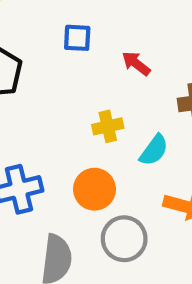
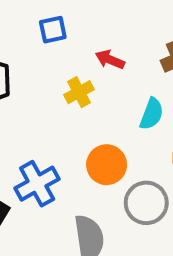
red arrow: (136, 63) -> (110, 60), moved
yellow cross: (108, 126) -> (79, 92), moved

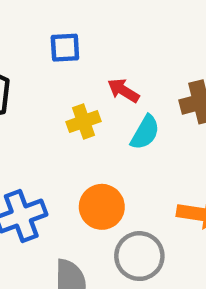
cyan semicircle: (152, 114) -> (145, 132), moved

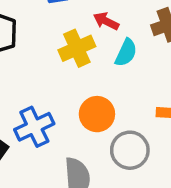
yellow cross: (84, 122) -> (77, 48), size x1.4

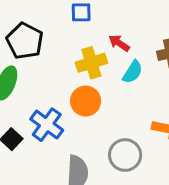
orange circle: (97, 114) -> (86, 101), moved
blue cross: (34, 127) -> (47, 125), turned -36

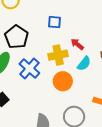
orange circle: (86, 101) -> (63, 81), moved
blue cross: (47, 125) -> (29, 69), moved

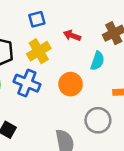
yellow cross: (58, 55) -> (39, 51), moved
cyan semicircle: (84, 64) -> (97, 61), moved

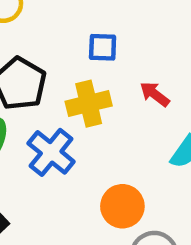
orange circle: (71, 84) -> (122, 206), moved

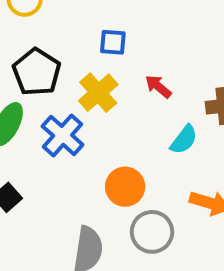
yellow cross: (89, 104) -> (98, 93), turned -30

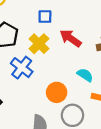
red arrow: (158, 87) -> (71, 38), size x1.5
cyan semicircle: (184, 140) -> (85, 75), moved, turned -91

